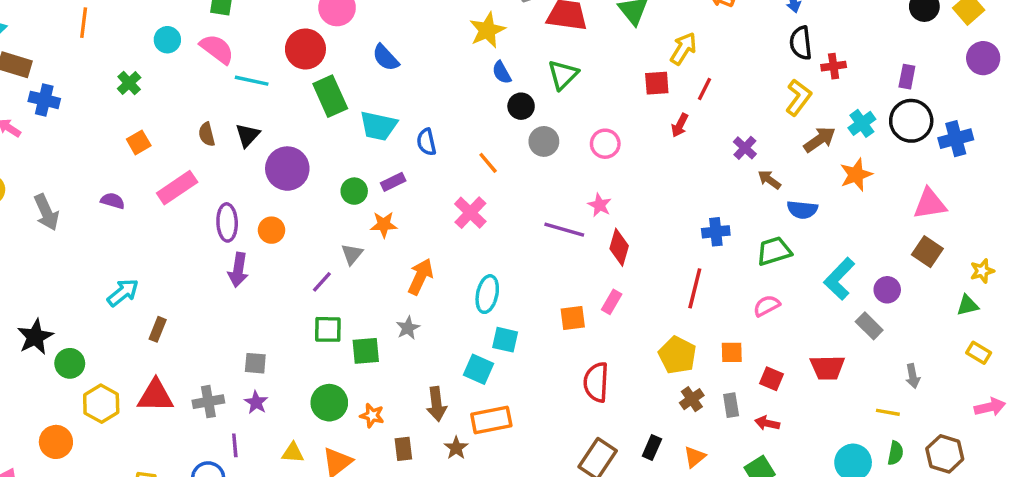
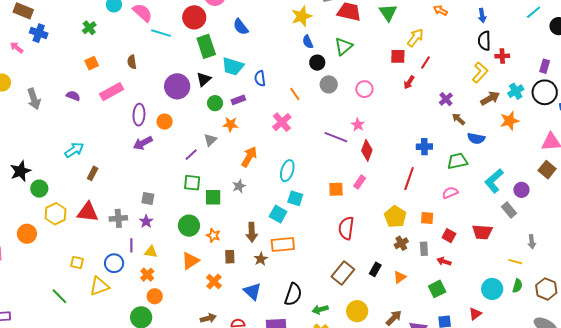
black triangle: (248, 135) -> (204, 79), moved
purple arrow: (238, 270) -> (143, 143), turned 48
yellow triangle: (293, 453) -> (151, 252), moved

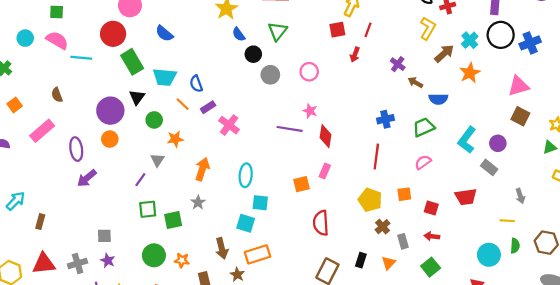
orange line: (295, 94) -> (183, 104), moved
purple rectangle: (238, 100) -> (208, 107), moved
orange circle: (165, 122) -> (110, 139), moved
gray rectangle: (424, 249) -> (403, 241), moved

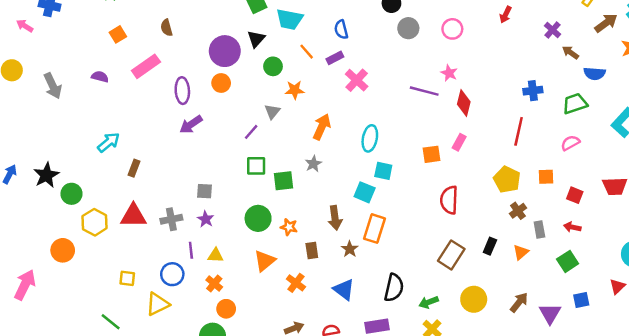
blue semicircle: (196, 84) -> (341, 30), moved
orange rectangle: (257, 254) -> (375, 229), turned -60

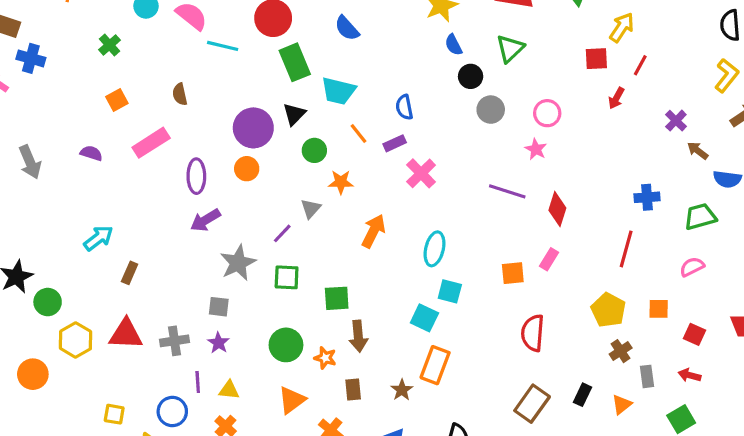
pink star: (449, 73) -> (536, 149), moved
gray star: (313, 164) -> (238, 263), moved, size x1.6
green square: (284, 181) -> (337, 298), moved
brown arrow: (335, 218) -> (358, 336), moved

